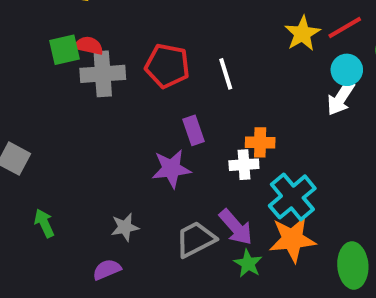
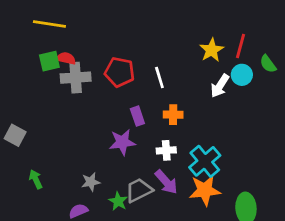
red line: (345, 28) -> (240, 46), turned -45
white arrow: (341, 98) -> (220, 86), moved
orange cross: (260, 142) -> (173, 115), moved
white cross: (244, 165) -> (166, 150), moved
green star: (248, 263) -> (118, 201), moved

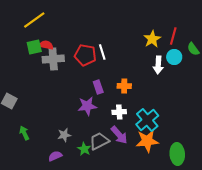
yellow line: (49, 24) -> (34, 20), turned -45
white line: (159, 78) -> (102, 52), moved
white arrow: (220, 86) -> (158, 65), turned -30

